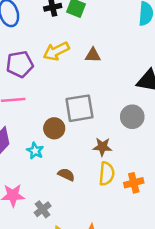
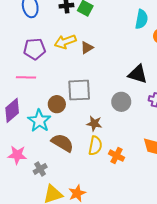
brown triangle: (93, 55) -> (87, 48), moved, turned -40
cyan star: (35, 151) -> (39, 121), size x1.6
brown semicircle: (66, 175) -> (62, 143), size x1.6
orange cross: (134, 183) -> (117, 156), turned 35

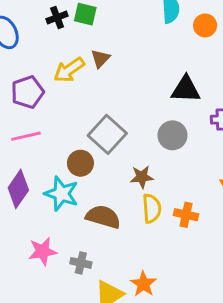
brown triangle: (87, 48) -> (100, 58), moved
gray square: (79, 90) -> (107, 134), turned -30
gray cross: (40, 169) -> (81, 263), turned -32

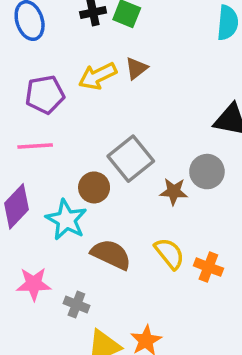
brown star: (142, 177) -> (174, 192), moved
yellow semicircle: (152, 208) -> (169, 253), turned -44

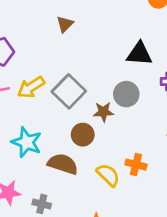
yellow arrow: (98, 76) -> (31, 87), moved
brown circle: (94, 187) -> (83, 135), moved
yellow semicircle: (169, 253) -> (108, 175), moved

